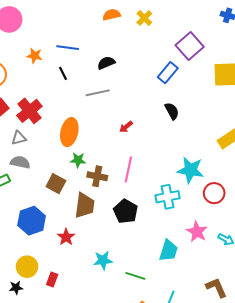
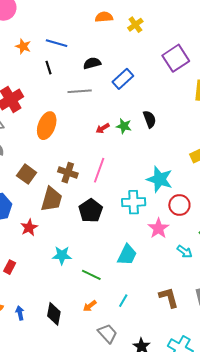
blue rectangle: (168, 73) -> (123, 79), moved
green star: (78, 160) -> (124, 126), moved
pink star: (197, 232) -> (158, 228), moved

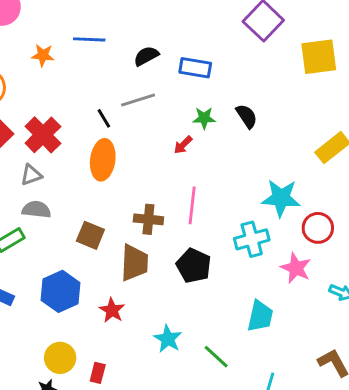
black line: (49, 68) -> (104, 118), moved
blue rectangle: (123, 79) -> (195, 68), turned 65
green star: (124, 126) -> (204, 118), moved
cyan star: (62, 255) -> (168, 339), turned -30
green line: (91, 275) -> (216, 357), turned 30

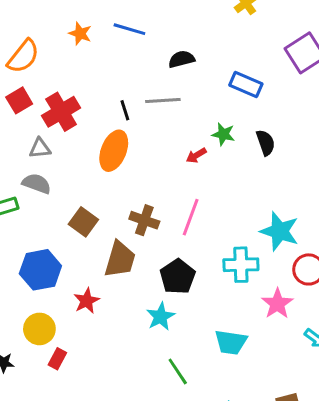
blue rectangle: (195, 68) -> (246, 84), moved
cyan trapezoid: (260, 316) -> (231, 342), turned 72
cyan star: (168, 339) -> (161, 316), moved
yellow circle: (60, 358) -> (39, 329), moved

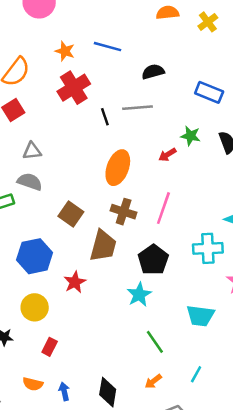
red cross: (61, 112) -> (74, 88), moved
orange ellipse: (114, 151) -> (118, 168), moved
red rectangle: (57, 359) -> (50, 347), moved

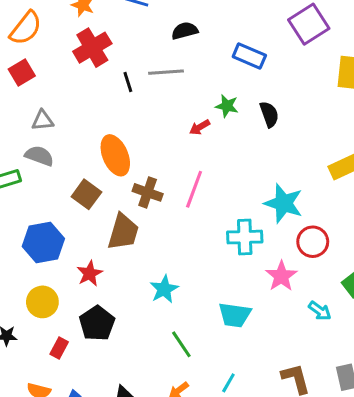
orange ellipse: (118, 168) -> (115, 155), moved, turned -44
black pentagon: (153, 260) -> (97, 323), moved

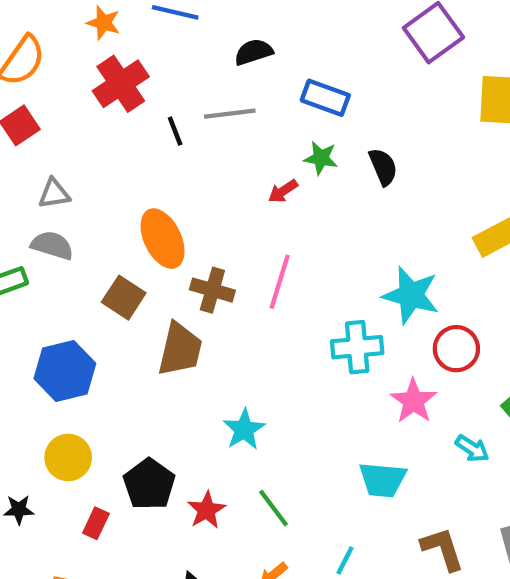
blue rectangle: (249, 56) -> (325, 98), moved
red star: (90, 274) -> (207, 510), moved
cyan trapezoid: (235, 315) -> (383, 480), moved

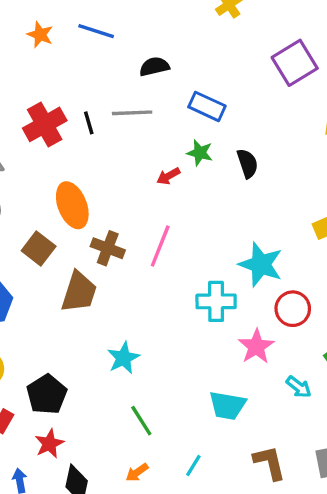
red cross: (121, 84) -> (45, 124), moved
red star: (207, 510) -> (49, 444), moved

